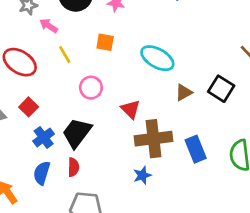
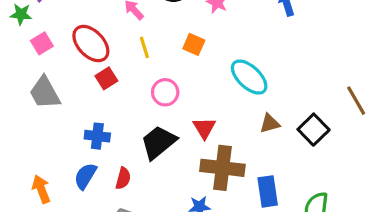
red square: (29, 107) -> (106, 78), moved
black trapezoid: (77, 133) -> (158, 142), moved
blue cross: (44, 137) -> (97, 136), turned 30

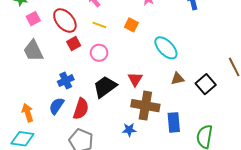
yellow line: (144, 47) -> (99, 25), turned -56
pink circle: (165, 92) -> (99, 53), moved
blue cross: (97, 136) -> (66, 81), turned -35
red semicircle: (123, 178) -> (81, 109), size x1.5

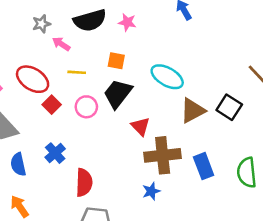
brown triangle: (178, 79) -> (193, 111), size x1.5
black trapezoid: (105, 87) -> (118, 94), moved
blue semicircle: (57, 106) -> (18, 164), moved, turned -30

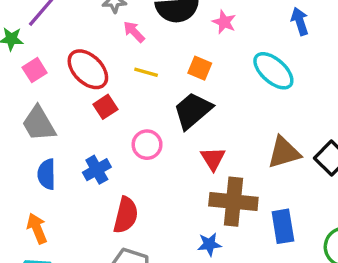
cyan ellipse: (167, 77) -> (273, 71), moved
pink circle: (86, 107) -> (147, 145), moved

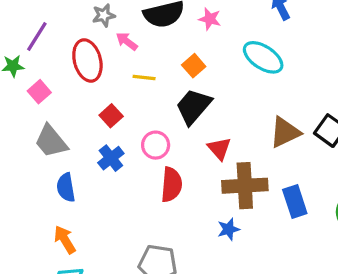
orange square: (200, 68) -> (194, 66), turned 35
red ellipse: (88, 69) -> (87, 60), moved, turned 39
blue cross: (97, 170) -> (111, 158), moved
red semicircle: (126, 215) -> (171, 185), moved

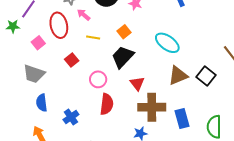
cyan ellipse: (263, 57) -> (167, 43), moved
pink square: (39, 92) -> (38, 43), moved
gray trapezoid: (51, 141) -> (34, 74), turned -35
blue cross: (111, 158) -> (71, 117), moved

